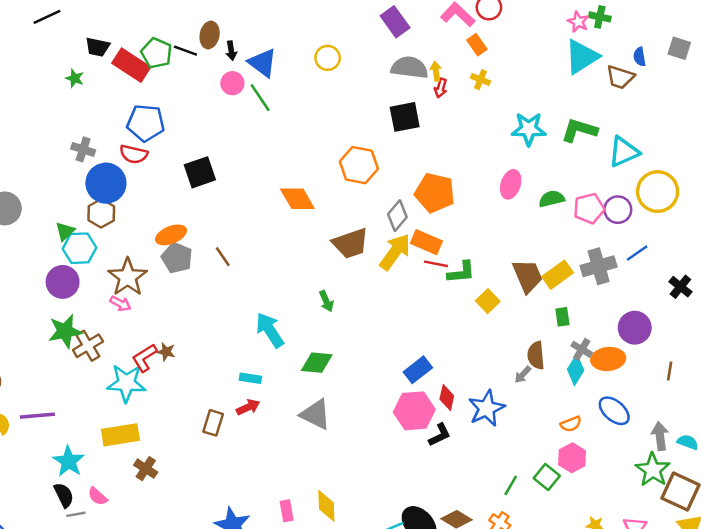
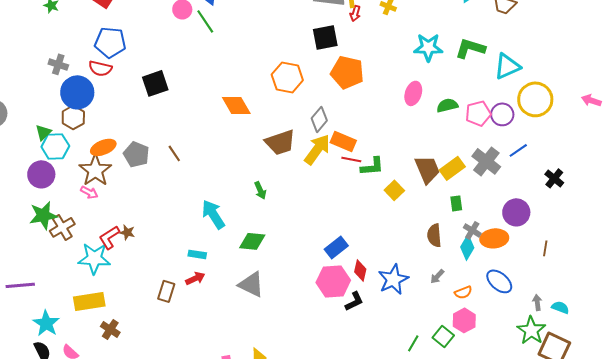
orange pentagon: (435, 193) -> (347, 72), moved
orange ellipse: (171, 235) -> (103, 147), moved
gray cross: (599, 266) -> (486, 161), turned -36
gray arrow: (523, 375) -> (437, 276), moved
gray arrow: (660, 436) -> (537, 302), size x0.7

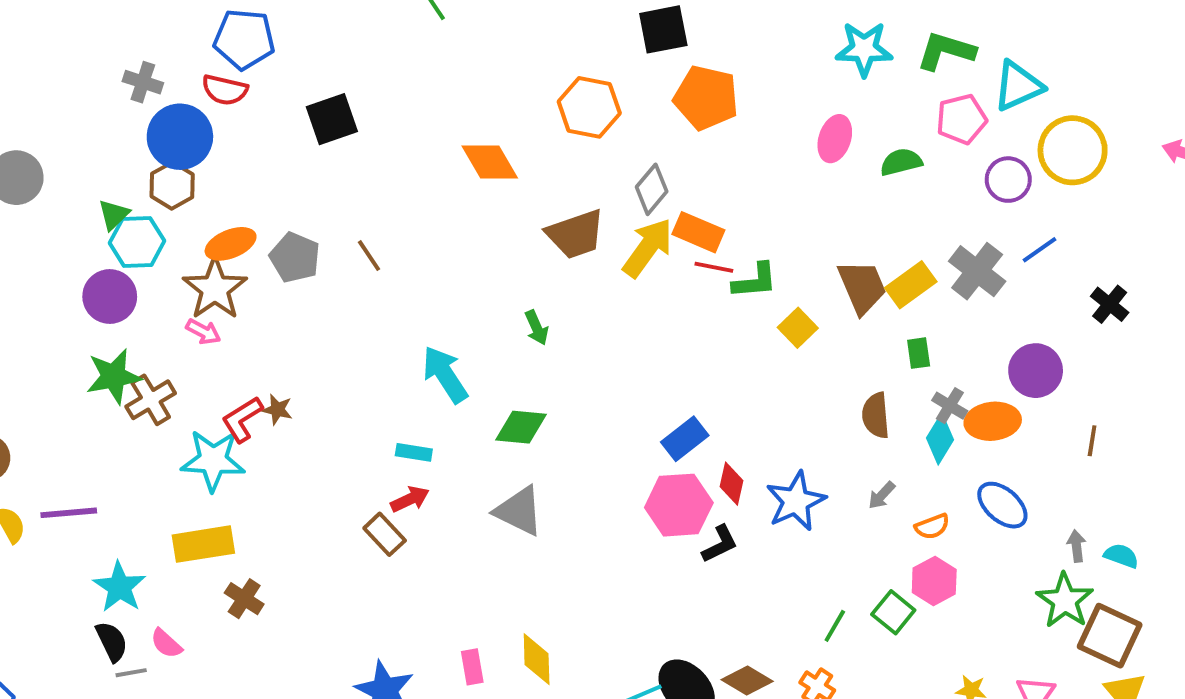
pink pentagon: (478, 113) -> (961, 119), moved
brown rectangle: (166, 291) -> (385, 534), moved, turned -60

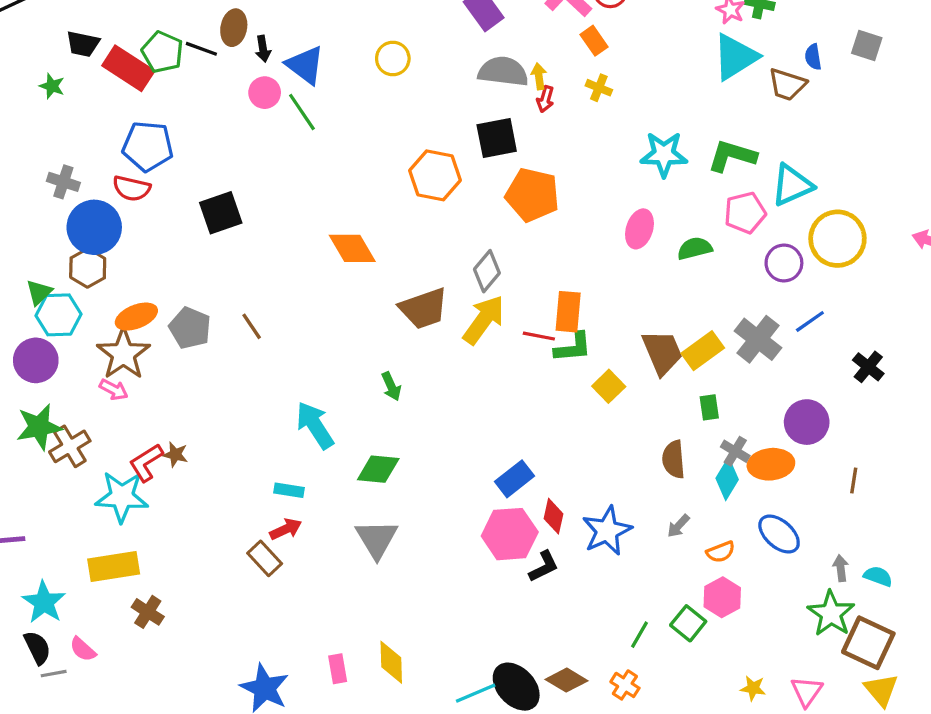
orange hexagon: (589, 107) -> (435, 175), moved
orange rectangle: (698, 232) -> (568, 312), moved, turned 72
gray triangle: (519, 511) -> (377, 539), turned 33

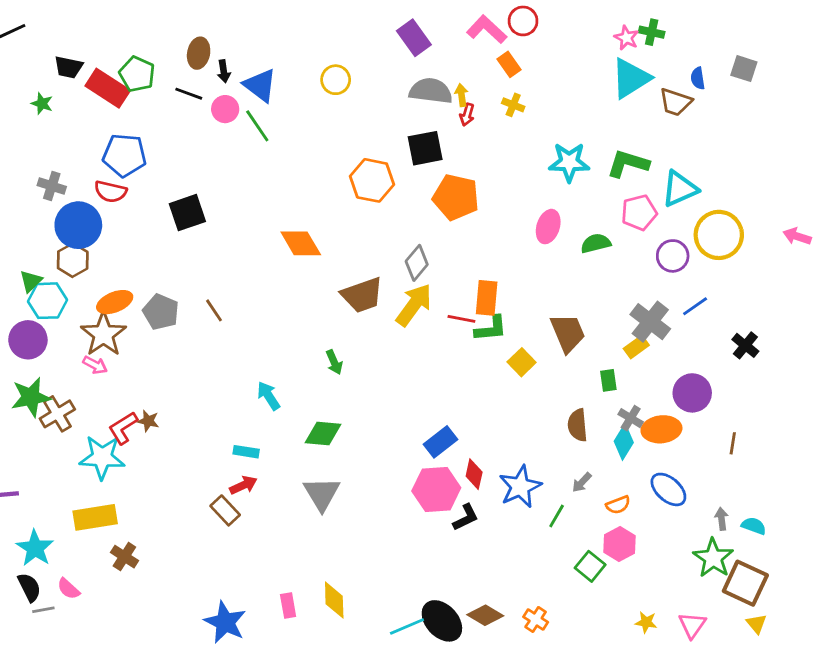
black line: (201, 49) -> (189, 94), moved
yellow rectangle: (703, 351) -> (636, 347), moved, size x0.7
cyan arrow: (315, 425) -> (268, 396), size x0.7
green line: (639, 635) -> (557, 516), moved
yellow triangle: (881, 690) -> (757, 624), size x0.7

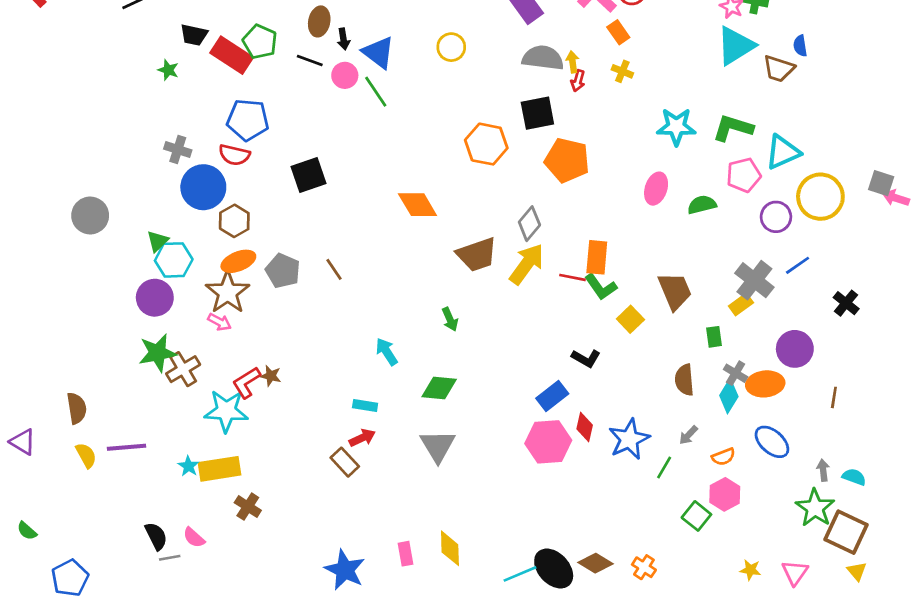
gray square: (744, 69) -> (881, 183), moved
brown hexagon: (73, 260) -> (234, 221), moved
green L-shape: (491, 329) -> (601, 287), turned 60
black L-shape: (466, 517) -> (586, 358), moved, turned 56
cyan star: (35, 548) -> (188, 466), moved, size x0.6

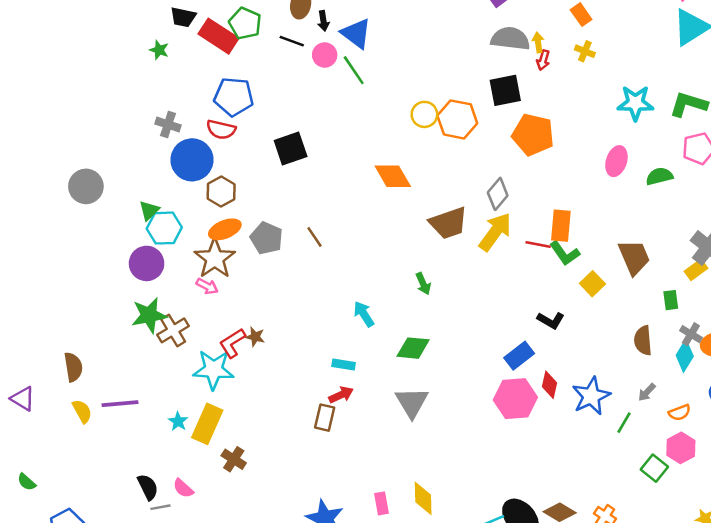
yellow circle: (451, 47) -> (424, 114), moved
brown rectangle: (345, 462) -> (325, 418), turned 56
yellow rectangle: (219, 469) -> (207, 424), turned -57

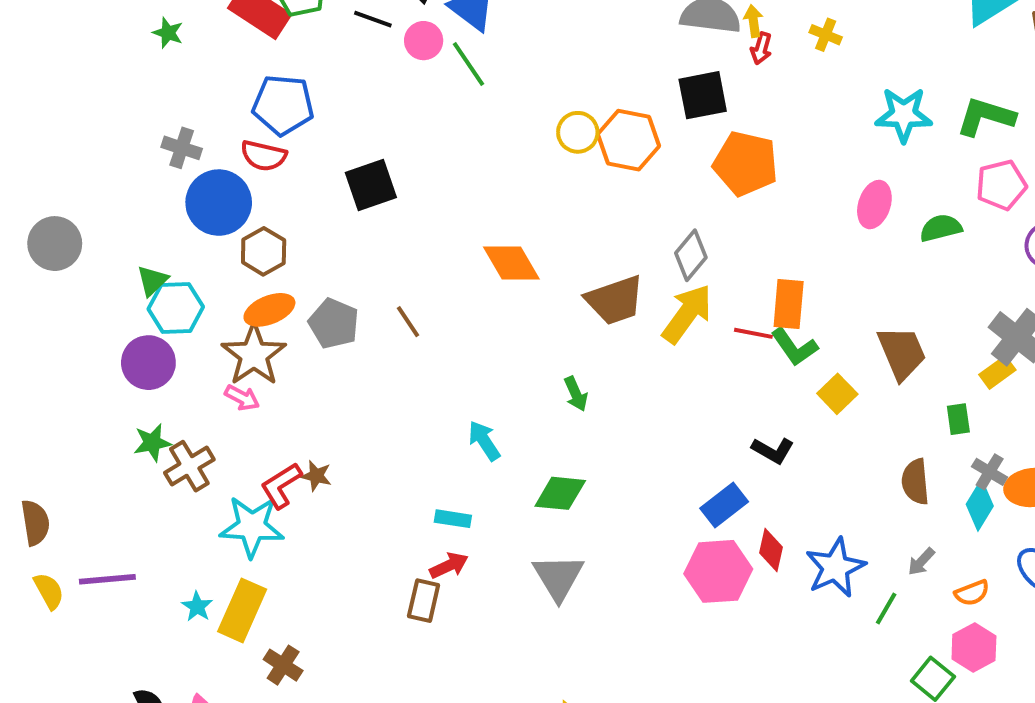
orange diamond: (393, 176) -> (511, 263), moved
green star: (149, 315) -> (152, 443), size x0.7

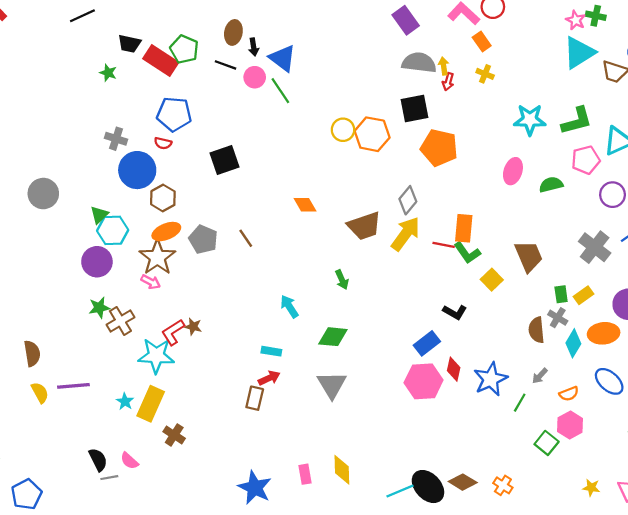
green L-shape: (986, 117) -> (577, 121), turned 148
red semicircle: (264, 156) -> (163, 143), size x0.7
orange diamond: (511, 263) -> (305, 205), size x0.7
yellow rectangle: (997, 372) -> (583, 295), moved
gray cross: (990, 472) -> (558, 318), moved

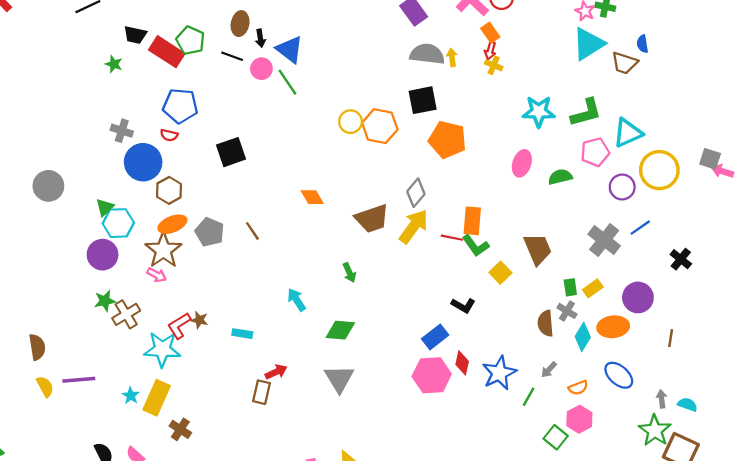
red arrow: (448, 82) -> (490, 51), moved
cyan rectangle: (271, 351) -> (242, 334), moved

